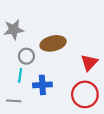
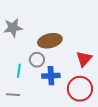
gray circle: (26, 56) -> (37, 60), moved
blue cross: (42, 85) -> (51, 76), moved

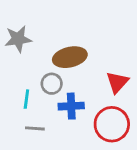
gray line: (13, 95) -> (35, 128), moved

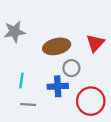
red triangle: (117, 82) -> (95, 43), moved
gray circle: (52, 84) -> (71, 68), moved

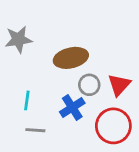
red triangle: (95, 43) -> (119, 85), moved
blue cross: (58, 86) -> (72, 107), turned -30

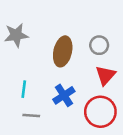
brown ellipse: (71, 58) -> (63, 51), turned -64
gray circle: (89, 85) -> (99, 45), moved

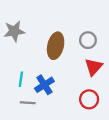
blue cross: (64, 95) -> (44, 85), moved
red circle: (100, 112) -> (89, 99), size x0.7

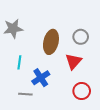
red triangle: (94, 67) -> (73, 61), moved
cyan line: (21, 79) -> (19, 62), moved

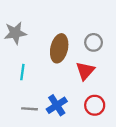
blue cross: (41, 78) -> (57, 105), moved

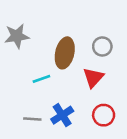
cyan line: (22, 72) -> (41, 79), moved, turned 63

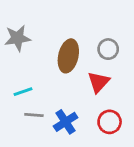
cyan line: (41, 79) -> (23, 92), moved
gray line: (32, 119) -> (34, 115), moved

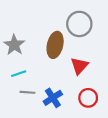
gray star: (18, 38) -> (14, 45), moved, turned -30
gray circle: (108, 49) -> (79, 24), moved, size x1.5

